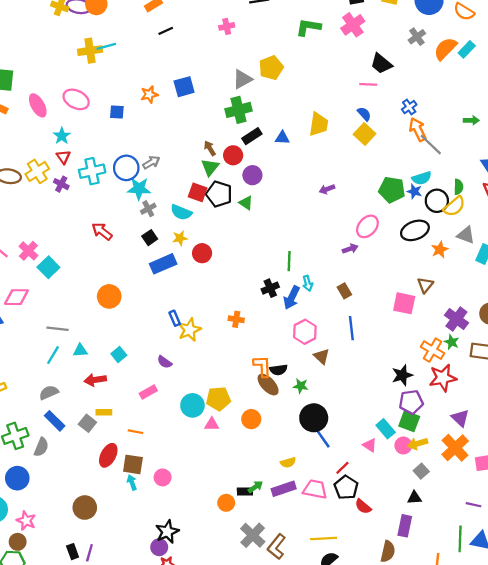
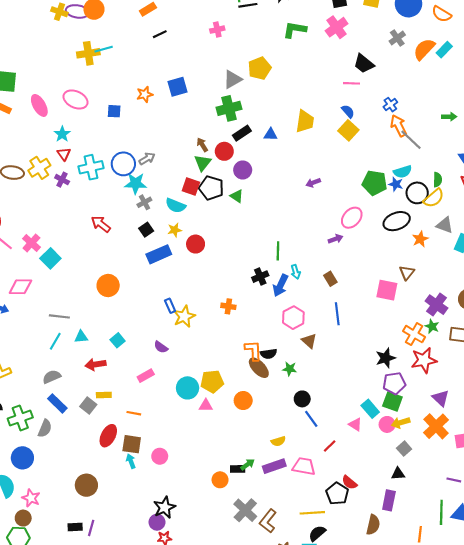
black circle: (314, 418) -> (302, 399), size x0.6
black pentagon: (346, 487) -> (337, 494), moved
black rectangle: (73, 552) -> (75, 527), turned -72

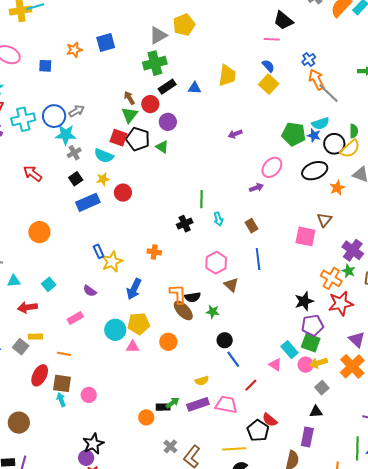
blue arrow: (280, 285) -> (134, 289), moved
gray cross: (245, 510) -> (170, 446), size x0.6

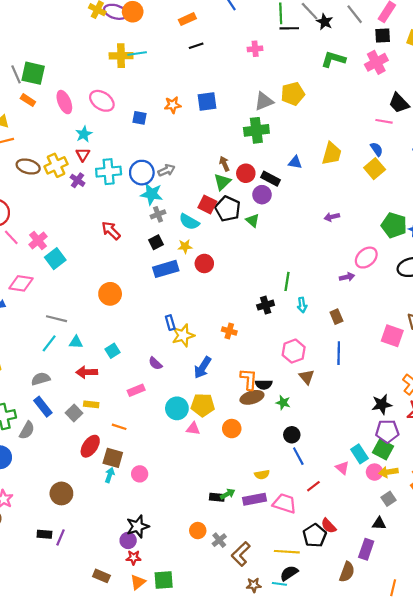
black rectangle: (167, 87) -> (271, 179), moved, turned 54
brown ellipse: (183, 311) -> (252, 397), turned -70
cyan arrow: (61, 400) -> (110, 475), turned 32
orange circle: (146, 417) -> (198, 531), moved

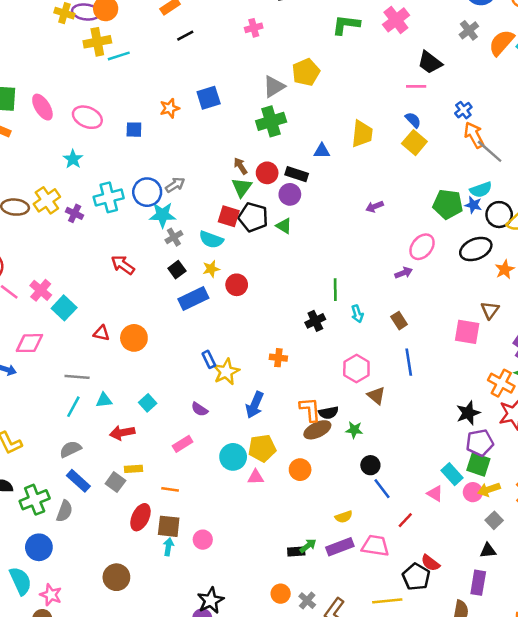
yellow cross: (121, 56) -> (97, 42), moved
pink ellipse: (64, 102) -> (42, 107), moved
red triangle: (83, 155) -> (101, 333), moved, turned -40

